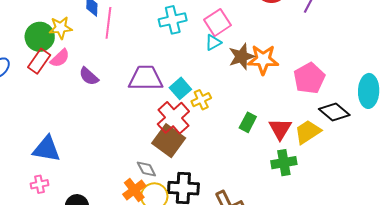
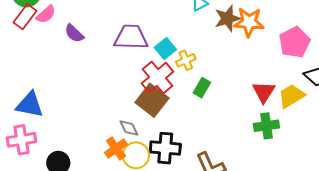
green rectangle: (248, 122) -> (202, 88), moved
pink cross: (39, 184) -> (22, 140), size x1.6

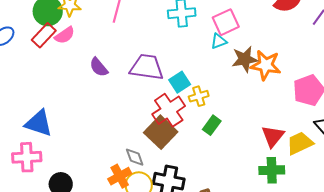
purple semicircle: (74, 33) -> (99, 67), moved

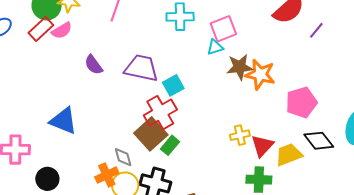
yellow cross: (199, 96) -> (240, 135), moved
blue triangle: (39, 123) -> (63, 121), moved
green rectangle: (212, 125) -> (170, 145), moved

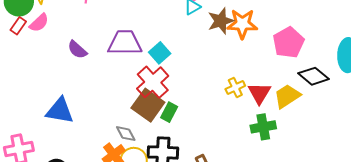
red rectangle: (41, 29) -> (18, 26), size x0.7

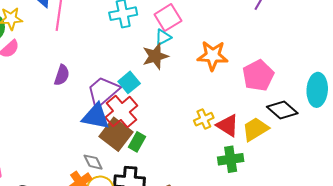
brown star: (221, 21) -> (155, 56), moved
purple trapezoid: (125, 43) -> (103, 91), moved, turned -42
purple semicircle: (77, 50) -> (62, 75), moved, turned -115
red triangle: (259, 93) -> (228, 125), turned -30
blue triangle: (60, 111) -> (96, 116), moved

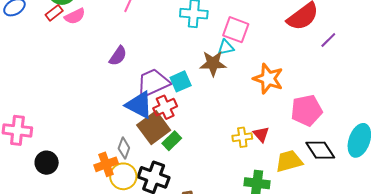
pink square: (168, 18) -> (236, 30), turned 36
red cross: (121, 111) -> (165, 107), size x0.7
red triangle: (228, 125) -> (261, 134), moved, size x0.7
gray diamond: (93, 162) -> (124, 148), turned 30

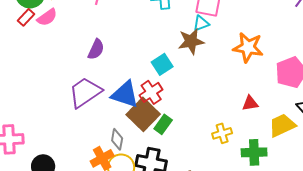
purple trapezoid: (153, 83) -> (85, 92), moved
red triangle: (261, 134) -> (250, 103), turned -48
yellow cross: (242, 137) -> (222, 133), moved

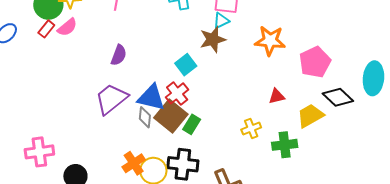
gray diamond: (117, 139) -> (145, 117), moved

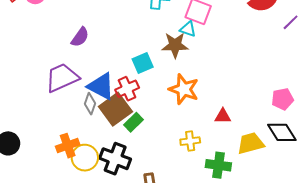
cyan triangle: (221, 21) -> (188, 29), turned 30
orange star: (270, 41) -> (184, 89), moved
pink pentagon: (315, 62) -> (283, 99), moved, size x0.7

